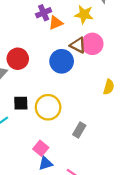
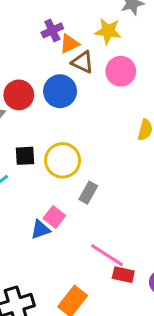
brown triangle: (78, 45) -> (83, 62), moved
blue circle: (62, 61) -> (60, 91), moved
gray rectangle: (79, 130) -> (88, 193), moved
blue triangle: (46, 163) -> (40, 230), moved

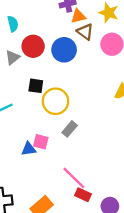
black square: (25, 156) -> (36, 86), moved
pink square: (54, 217) -> (41, 142), turned -35

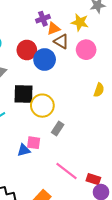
red circle: (33, 46) -> (27, 50), moved
black square: (36, 86) -> (23, 94), size x1.5
red rectangle: (83, 195) -> (93, 179), moved

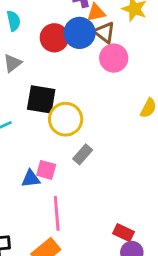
pink circle: (86, 50) -> (114, 58), moved
blue circle: (45, 59) -> (80, 33), moved
pink line: (66, 171) -> (57, 213), moved, turned 40

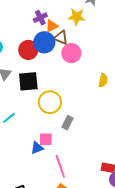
black square: (41, 99) -> (28, 81), moved

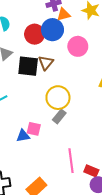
brown triangle: (61, 38) -> (46, 63), moved, turned 35
yellow circle: (50, 102) -> (58, 98), moved
pink line: (60, 166) -> (71, 161), moved

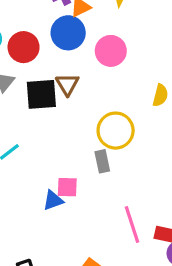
red circle: (35, 34) -> (24, 47), moved
yellow circle: (58, 98) -> (116, 131), moved
gray rectangle: (59, 116) -> (102, 161), turned -40

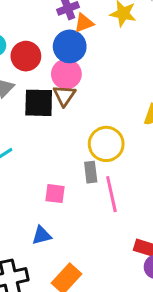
pink circle: (111, 51) -> (66, 74), moved
blue triangle: (53, 200) -> (42, 235), moved
pink line: (132, 225) -> (111, 194), moved

